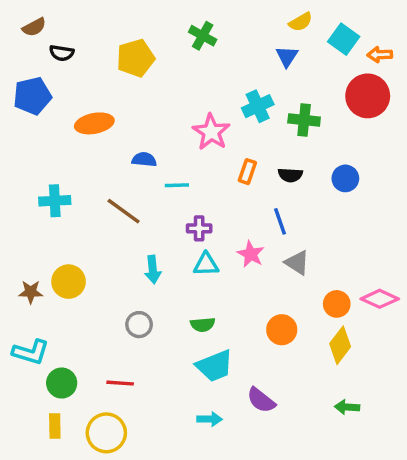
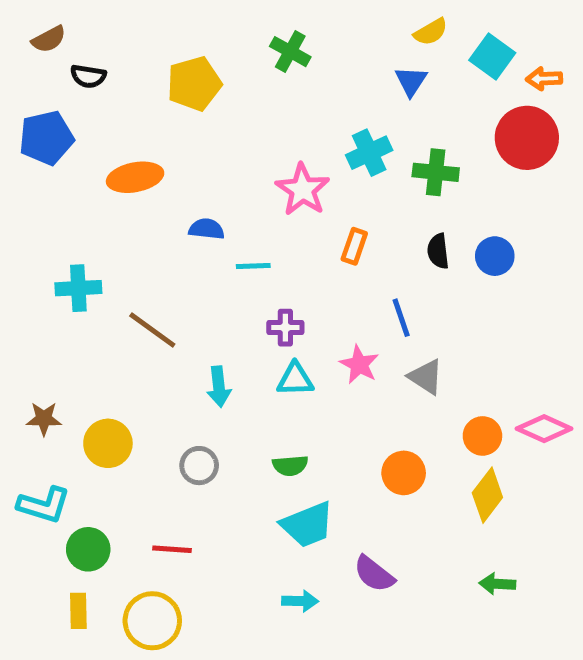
black semicircle: (290, 175) -> (438, 251), moved, turned 80
brown line: (124, 211) -> (152, 330), moved
yellow circle: (69, 282) -> (108, 443), moved

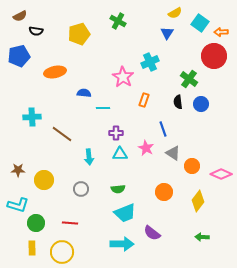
green cross: (436, 172) -> (189, 79), moved, turned 30
orange circle: (482, 436) -> (192, 166), moved
cyan arrow: (300, 601) -> (122, 244), size x1.6

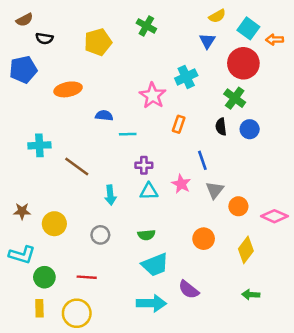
red circle: (214, 56) -> (243, 63), moved
gray triangle: (173, 153) -> (215, 190), turned 35

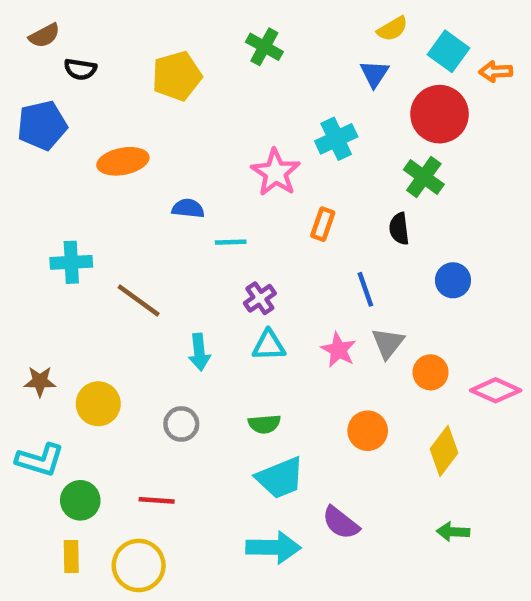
blue circle: (250, 129) -> (453, 280), moved
purple cross: (144, 165) -> (260, 298), turned -35
pink star: (181, 184) -> (338, 350), moved

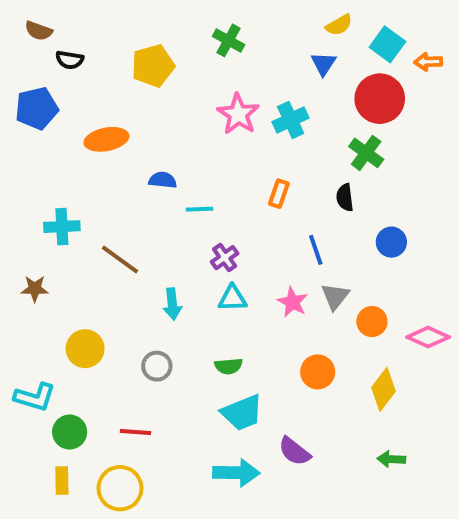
brown semicircle: (44, 36) -> (39, 31), turned 48
pink star: (276, 173) -> (238, 114), moved
brown star: (40, 381) -> (35, 289), moved

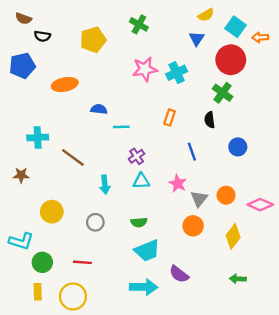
pink star: (238, 114) -> (145, 69), turned 30
gray triangle: (335, 296) -> (199, 199), moved

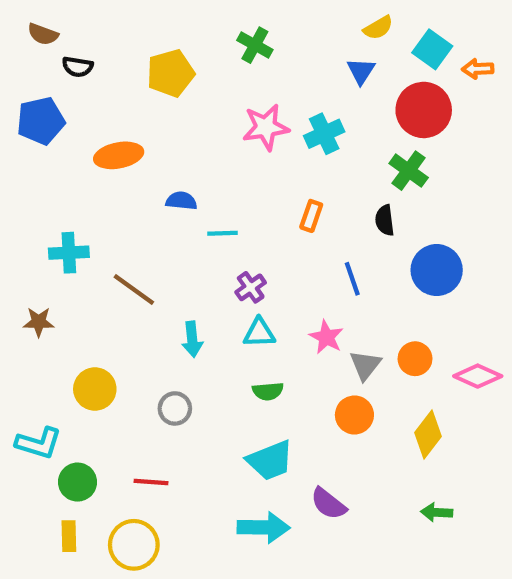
blue circle: (238, 147) -> (437, 270), size x1.5
green semicircle: (139, 222) -> (268, 391), moved

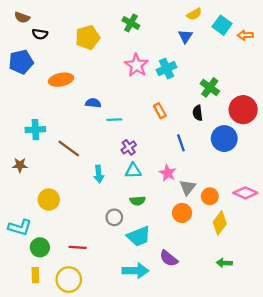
red circle: (424, 110) -> (243, 110), moved
pink star: (266, 127) -> (136, 65), turned -30
orange rectangle: (311, 216) -> (160, 111), turned -48
orange circle: (415, 359) -> (210, 196), moved
gray circle: (175, 408) -> (114, 217), moved

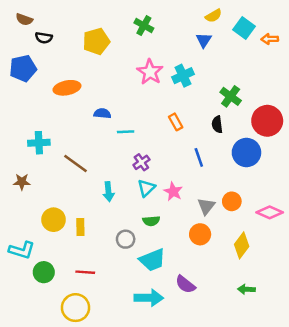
cyan triangle: (133, 171) -> (146, 188), turned -42
pink star: (168, 173) -> (173, 192), moved
orange circle: (210, 196) -> (232, 201), moved
yellow rectangle: (35, 275) -> (80, 227), moved

